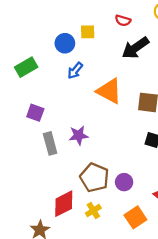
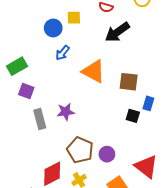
green rectangle: (26, 67) -> (17, 66), moved

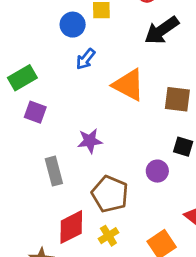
gray rectangle: (40, 119) -> (54, 171), moved
purple circle: (107, 154) -> (157, 171), moved

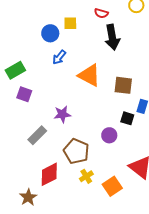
black arrow: (162, 30) -> (112, 37), turned -65
gray rectangle: (54, 171) -> (37, 135), turned 60
yellow cross: (108, 236) -> (86, 176), moved

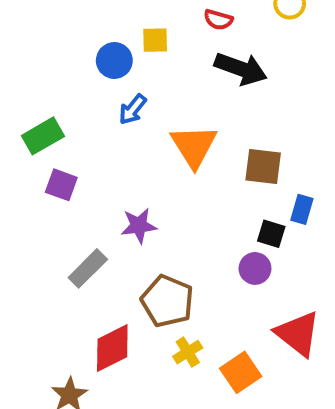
black arrow: (112, 37) -> (241, 69), turned -60
orange triangle: (89, 75) -> (194, 146), turned 30
purple circle: (109, 135) -> (255, 268), moved

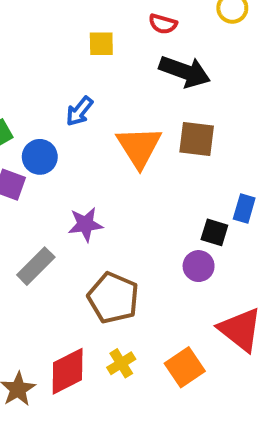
blue circle: (114, 60) -> (40, 157), moved
brown square: (263, 167) -> (197, 139), moved
red diamond: (112, 348) -> (68, 371), moved
yellow cross: (188, 352) -> (121, 363), moved

